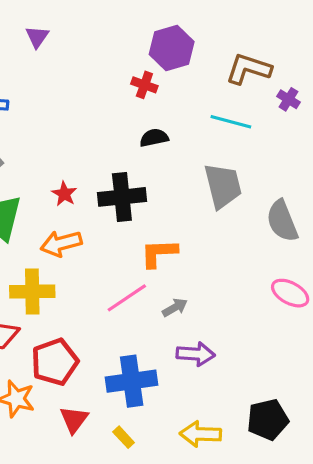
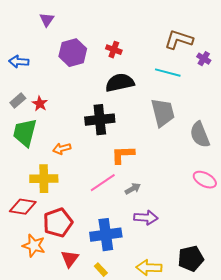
purple hexagon: (172, 48) -> (73, 53), moved
black semicircle: (154, 138) -> (120, 83), size x1.6
red star: (64, 194) -> (40, 104), moved
orange arrow: (61, 243) -> (62, 149), size x0.7

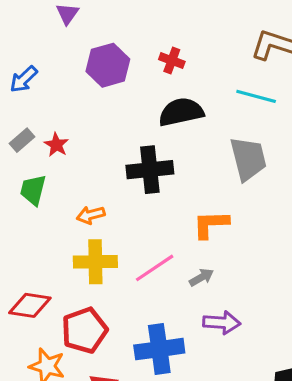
blue arrow: (19, 62) -> (24, 79), turned -48
green trapezoid: (25, 133) -> (33, 190), size x0.7
orange L-shape: (123, 155) -> (211, 224), moved
yellow cross: (44, 179) -> (95, 262), moved

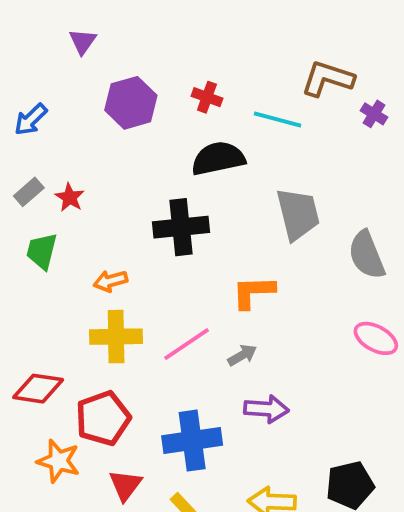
cyan line: (256, 96) -> (277, 119), moved

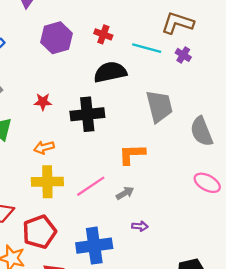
purple cross: (374, 114) -> (183, 55), moved
red star: (70, 197) -> (43, 102), moved, turned -30
purple arrow: (266, 409) -> (140, 226), size x0.6

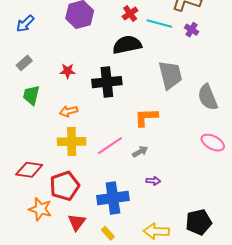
red cross: (103, 34) -> (130, 13), moved, turned 35

